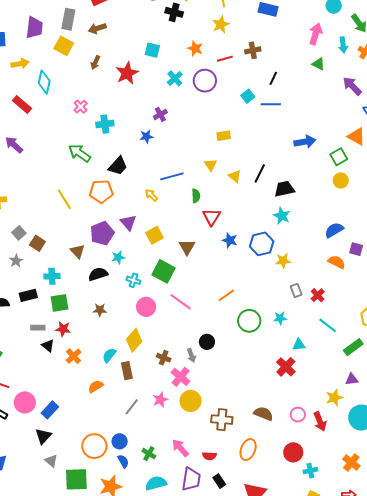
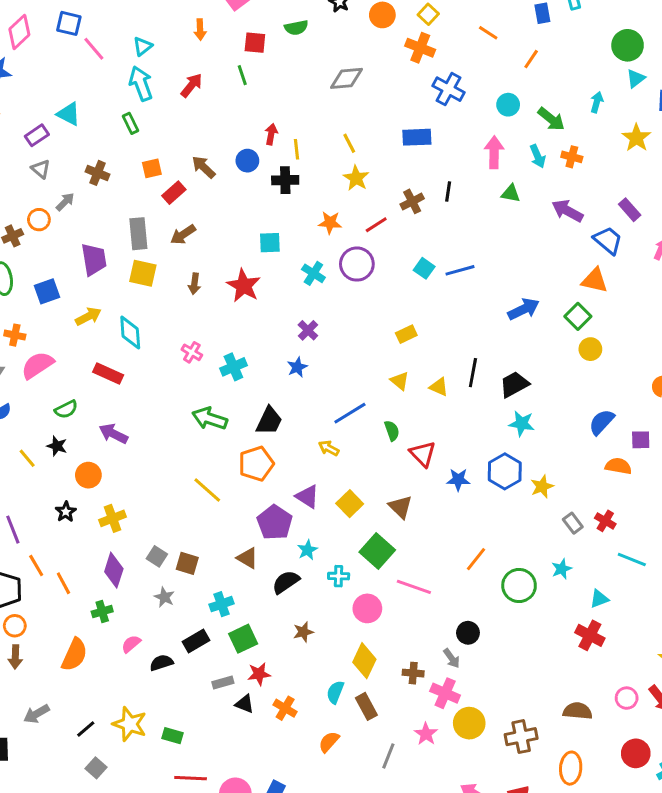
black line: (273, 78) -> (448, 192), moved
green square: (163, 271) -> (377, 551), turned 30

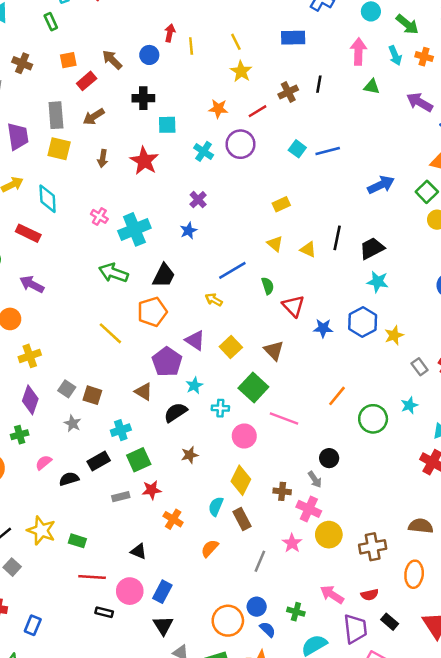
black cross: (285, 180) -> (143, 98), moved
cyan cross: (233, 367) -> (134, 229), size x1.4
black triangle: (245, 704) -> (139, 551), moved

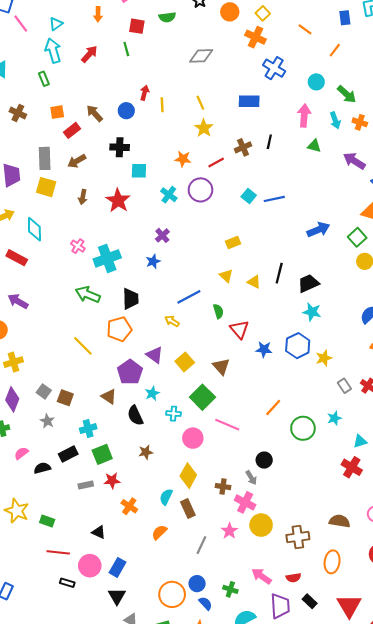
black trapezoid: (164, 276) -> (130, 299), turned -30
black semicircle: (176, 412) -> (135, 415), turned -84

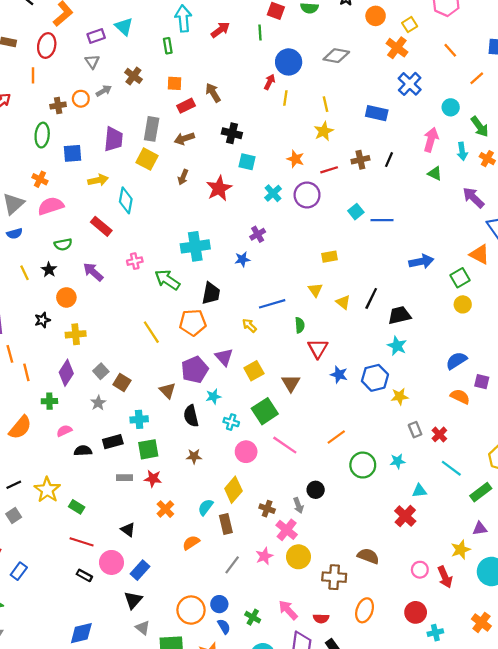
blue circle: (126, 111) -> (289, 62), moved, size x1.5
pink cross: (78, 246) -> (135, 261), moved, turned 32
brown semicircle: (340, 521) -> (368, 556), moved

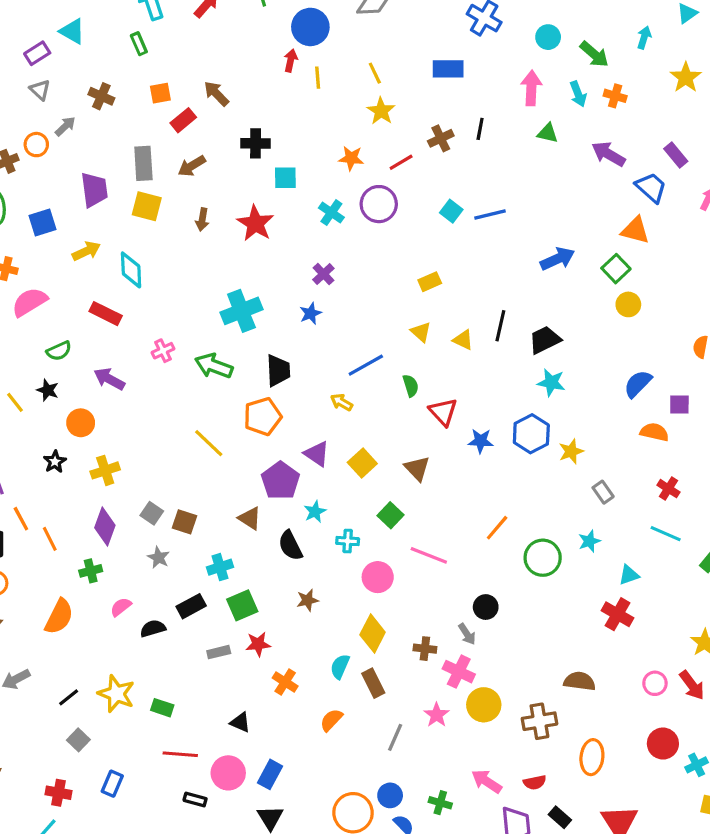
green square: (265, 411) -> (390, 515), size x0.7
red cross: (439, 434) -> (668, 489), moved
blue rectangle: (19, 571) -> (112, 784), moved

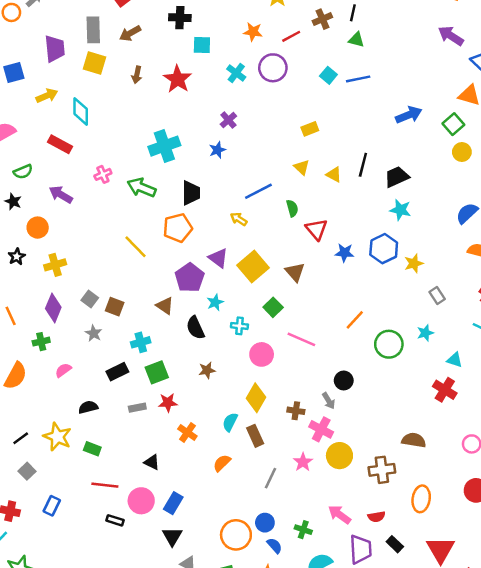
green triangle: (548, 133) -> (356, 40), moved
yellow square: (362, 463) -> (253, 266), size x1.4
cyan triangle: (629, 575) -> (455, 360), turned 35
black semicircle: (153, 628) -> (88, 407), moved

